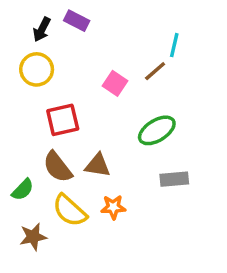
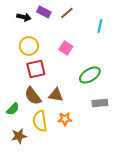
black arrow: (42, 29) -> (24, 17), turned -104
yellow circle: (37, 69) -> (29, 46), moved
brown line: (155, 71) -> (67, 13), moved
yellow semicircle: (70, 211) -> (40, 121), turned 40

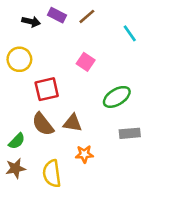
cyan line: (100, 26) -> (130, 33), turned -48
yellow circle: (29, 46) -> (19, 59), moved
yellow semicircle: (40, 121) -> (52, 174), moved
brown star: (19, 136) -> (15, 168), moved

